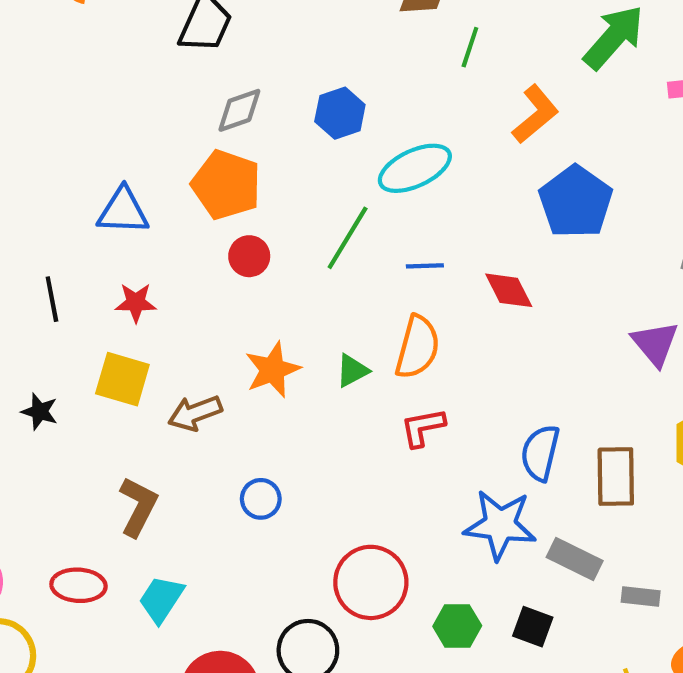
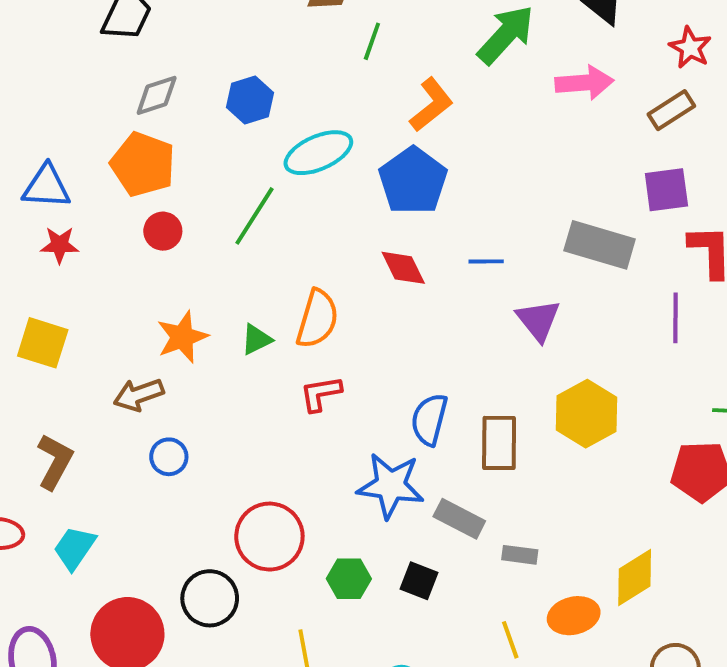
blue pentagon: (576, 202) -> (413, 181), moved
blue line: (425, 266) -> (486, 261), moved
red star: (136, 303) -> (60, 245), moved
brown arrow: (195, 413) -> (139, 395), moved

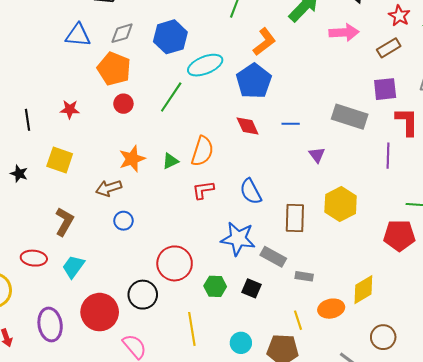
blue hexagon: (250, 100) -> (170, 37), size x1.4
blue triangle: (47, 187) -> (78, 35), moved
purple triangle: (538, 320) -> (317, 155), size x0.7
blue semicircle: (429, 419) -> (251, 192), moved, turned -44

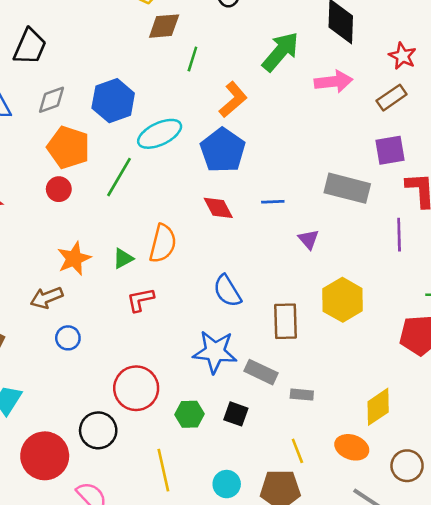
orange pentagon: (114, 69) -> (68, 147), moved
red L-shape: (203, 190) -> (140, 300), moved
orange ellipse: (331, 309) -> (352, 447), moved, turned 35

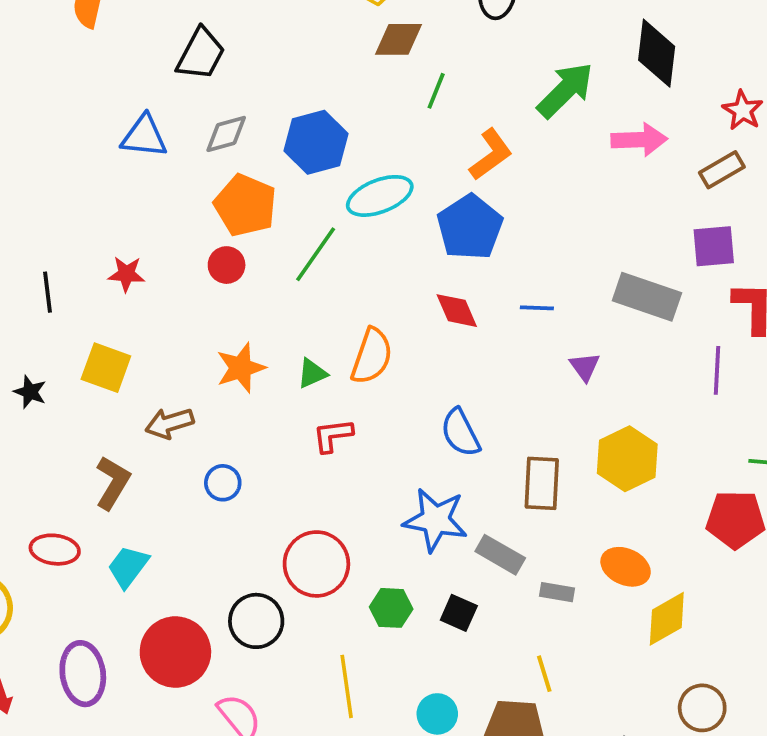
brown arrow: (47, 298) -> (169, 423), moved
orange ellipse: (352, 447) -> (626, 567), moved

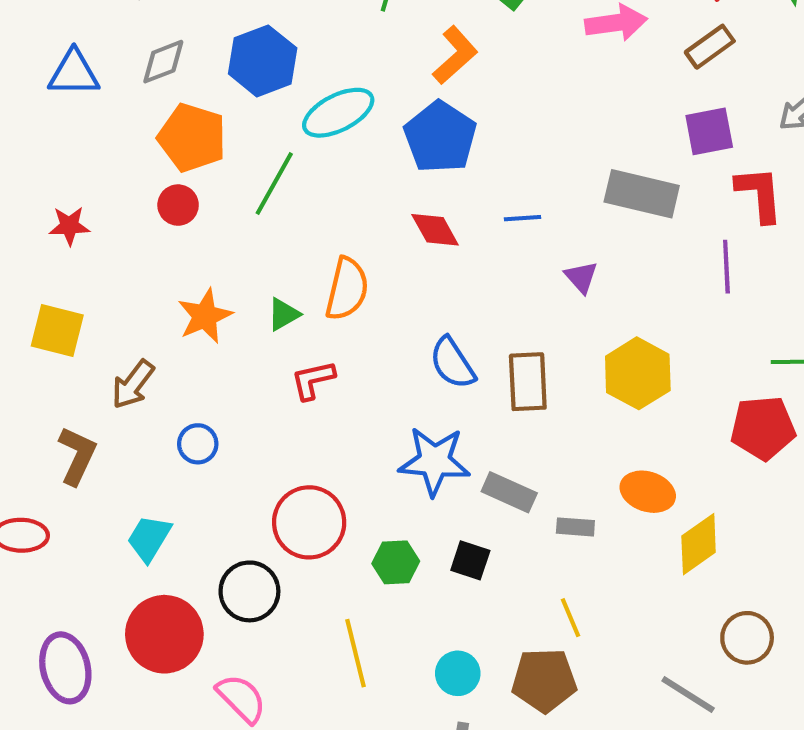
brown arrow: (169, 423) -> (133, 384), turned -30
brown rectangle: (542, 483) -> (528, 382), moved
cyan trapezoid: (128, 567) -> (149, 538), moved

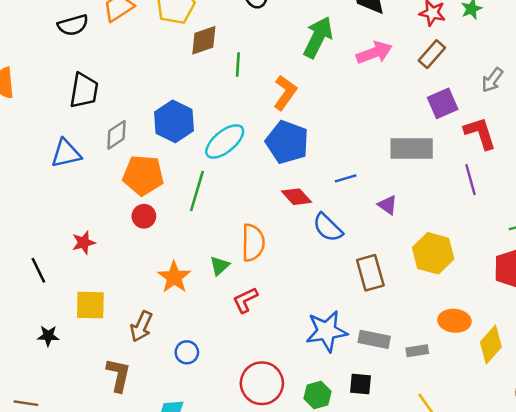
blue semicircle: (452, 363) -> (328, 228), moved

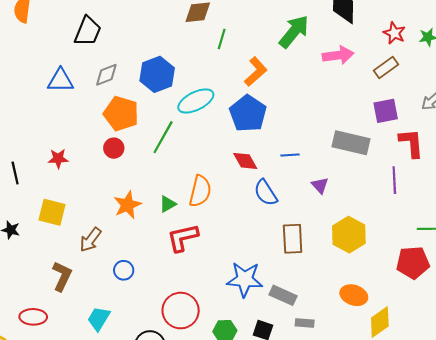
red L-shape: (245, 300) -> (183, 238), size x1.4
gray rectangle: (417, 351) -> (305, 323), moved

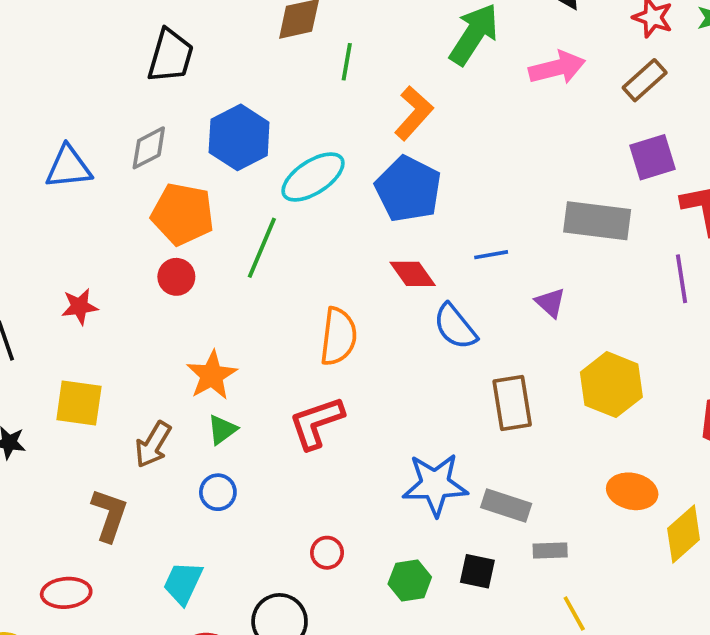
black trapezoid: (88, 31) -> (170, 56), moved
green triangle: (168, 204) -> (222, 430), moved
red circle: (181, 311) -> (327, 553), size x0.5

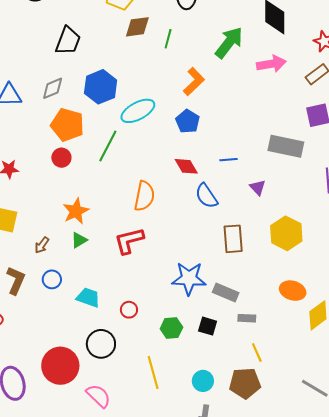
green line: (347, 62) -> (168, 39), moved
blue pentagon: (408, 189) -> (188, 121), size x0.7
brown arrow: (153, 445) -> (42, 245), size x0.7
blue circle: (218, 492) -> (52, 279), moved
cyan trapezoid: (183, 583) -> (88, 297), moved, turned 80

